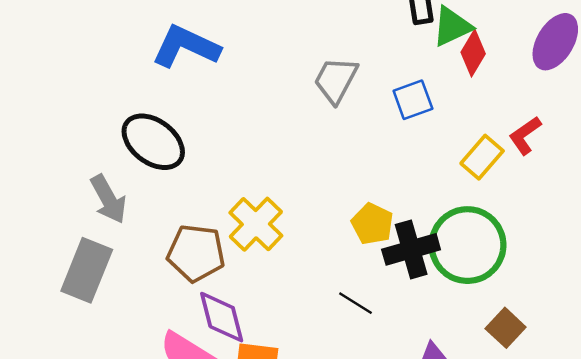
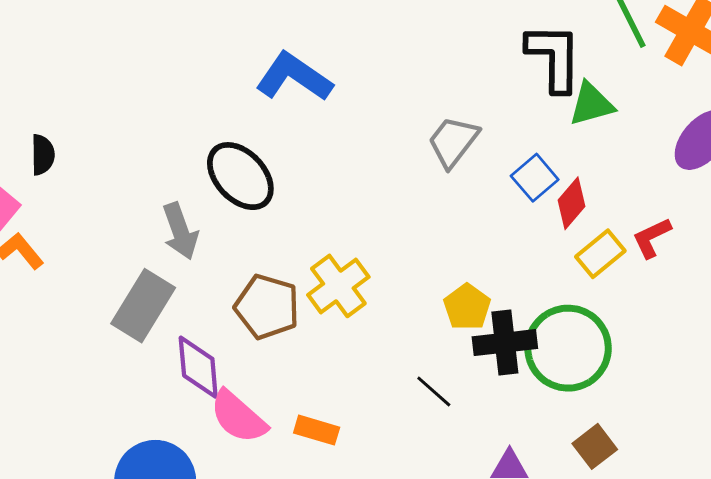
red diamond: (473, 53) -> (572, 203), moved
blue square: (413, 100) -> (535, 178), turned -30
purple diamond: (222, 317) -> (198, 367), moved

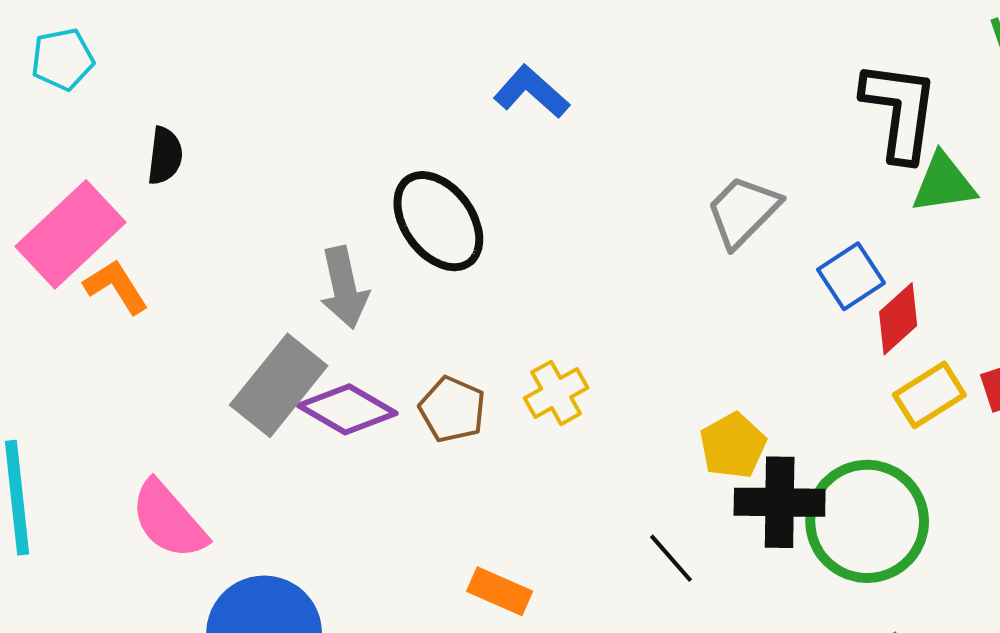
blue L-shape: (294, 77) -> (531, 92), size x0.7
yellow cross: (338, 286) -> (556, 393), size x0.7
brown pentagon: (267, 307) -> (452, 409), size x0.7
purple diamond: (198, 367) -> (347, 409), moved, turned -62
pink semicircle: (238, 417) -> (169, 520), moved

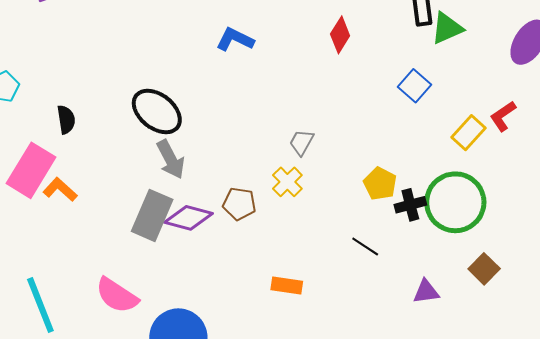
gray trapezoid: (743, 211) -> (302, 142), moved, size x0.7
black ellipse: (438, 221) -> (157, 111), moved
red diamond: (898, 319) -> (340, 35), moved
black cross: (780, 502) -> (410, 205), size x0.7

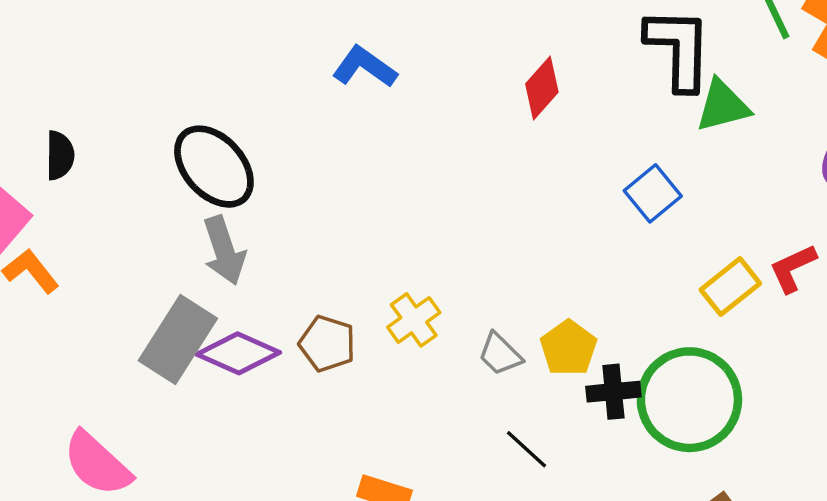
gray trapezoid: (302, 142) -> (500, 354), moved, turned -84

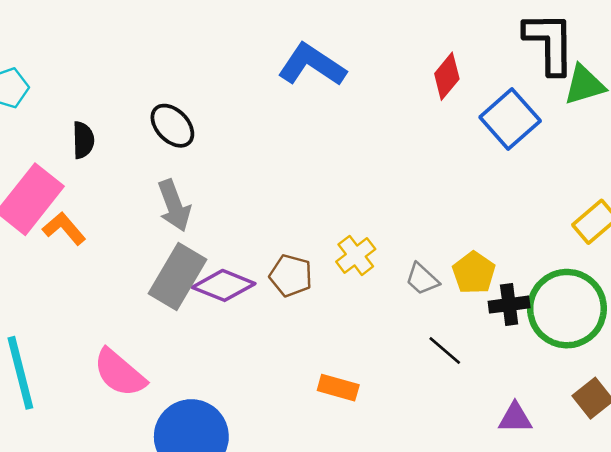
blue L-shape: (365, 67) -> (312, 65), size x1.4
black ellipse: (214, 167) -> (172, 126), moved, size x0.7
blue square: (653, 193) -> (510, 119), moved, size x1.4
gray arrow: (224, 250) -> (174, 206), moved

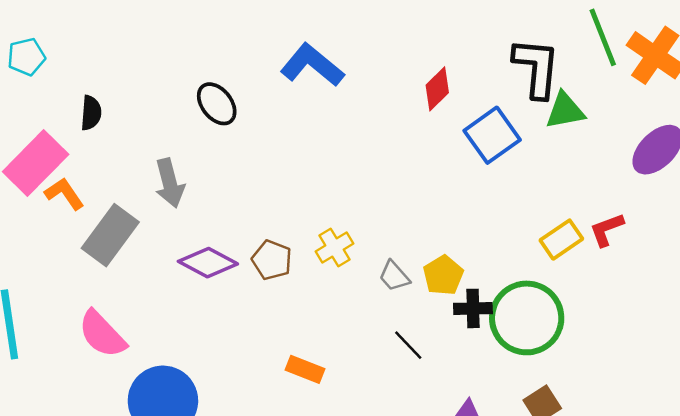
black ellipse: (172, 126) -> (217, 104), moved
gray rectangle: (177, 277) -> (110, 235), moved

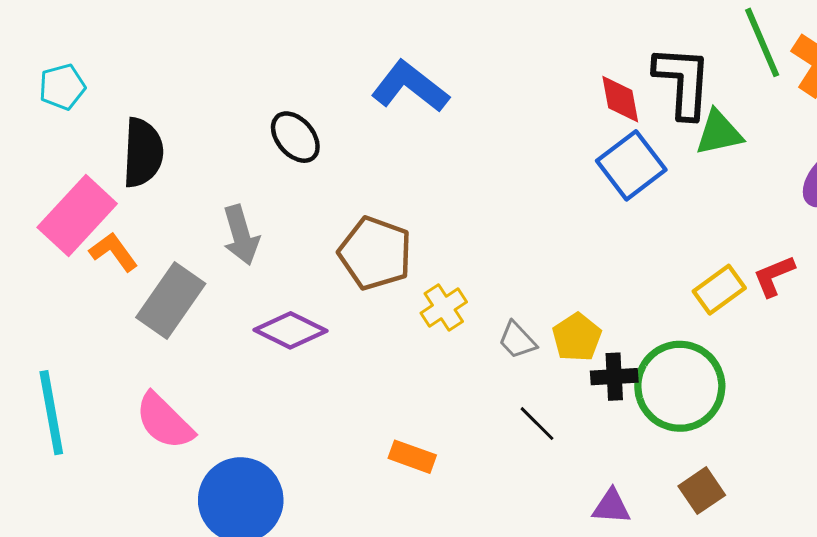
red diamond: (437, 89) -> (620, 99), moved, turned -54
black semicircle: (91, 113) -> (143, 153), size x1.6
brown pentagon: (272, 260) -> (375, 253), moved, size x1.5

